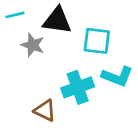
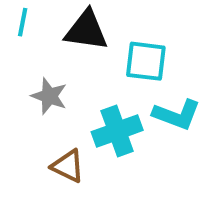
cyan line: (15, 15) -> (23, 22), turned -66
gray star: (33, 45) -> (49, 96), moved

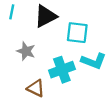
black triangle: (86, 30) -> (46, 16), turned -35

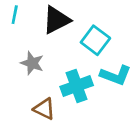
cyan square: (77, 33) -> (95, 40), turned 30

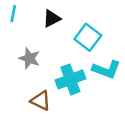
black triangle: (56, 20) -> (52, 19), size x0.7

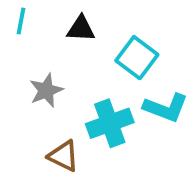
black triangle: (52, 19) -> (81, 29), turned 30
gray star: (29, 58) -> (46, 90), turned 30

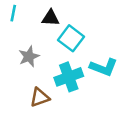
cyan square: (137, 58) -> (71, 38), moved
brown triangle: (63, 156) -> (40, 97), turned -45

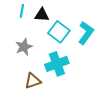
cyan line: (13, 13) -> (22, 11), moved
cyan L-shape: (104, 67) -> (86, 33), moved, turned -75

